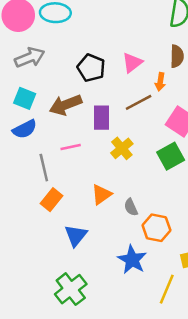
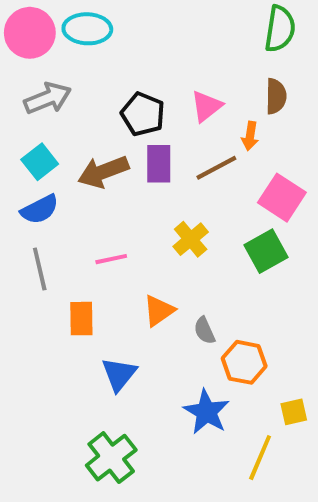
cyan square: (25, 98) -> (40, 162), turned 30
purple rectangle: (101, 118) -> (159, 164), moved
pink line: (71, 147) -> (111, 259), moved
gray line: (44, 168) -> (40, 269), moved
orange rectangle: (52, 200) -> (81, 319), turned -40

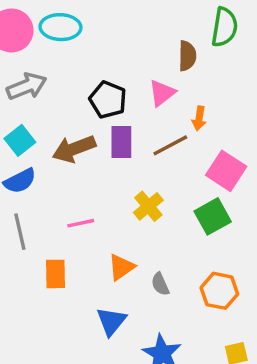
brown semicircle: (276, 96) -> (187, 56), moved
orange hexagon: (244, 362) -> (219, 291), moved
blue triangle: (119, 374) -> (111, 321), moved

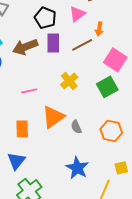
orange triangle: (121, 267) -> (53, 117), size x1.4
orange rectangle: (55, 274) -> (22, 129), moved
blue triangle: (111, 321) -> (16, 161), moved

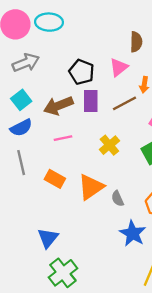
pink line: (29, 91) -> (63, 138), moved
orange rectangle: (22, 129) -> (55, 179), moved, turned -60
blue star: (77, 168) -> (133, 233), moved

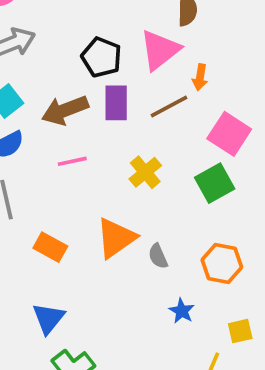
pink triangle: (119, 67) -> (160, 50), size x1.4
orange rectangle: (55, 179) -> (50, 247), moved
blue star: (133, 233) -> (182, 311), size x0.6

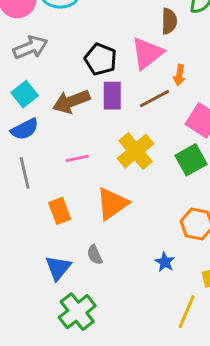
pink line: (72, 161) -> (77, 158), moved
yellow cross: (145, 172) -> (136, 151), size x1.4
orange rectangle: (50, 247) -> (60, 211), turned 40
gray semicircle: (158, 256) -> (95, 255), moved

